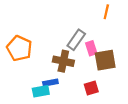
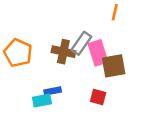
pink rectangle: (91, 48) -> (98, 53), size x1.5
brown cross: (63, 61) -> (63, 52), moved
red square: (91, 88) -> (98, 97), turned 32

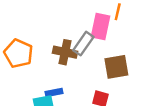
pink rectangle: (98, 53) -> (101, 26), moved, turned 30

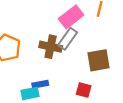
pink rectangle: (101, 26) -> (71, 17), moved, turned 40

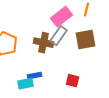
brown square: (98, 60) -> (86, 40), moved

